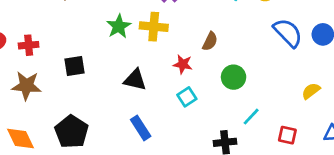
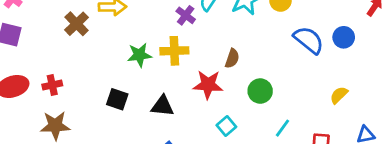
green star: (119, 26) -> (139, 55), turned 30
red star: (183, 64) -> (208, 85), size x1.5
black square: (74, 66) -> (117, 99), moved, turned 35
cyan square: (187, 97) -> (226, 126), moved

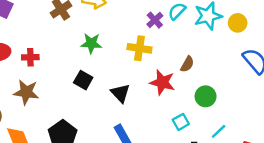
green star: (139, 55) -> (91, 43), moved
black triangle: (162, 106) -> (120, 93), turned 30
cyan square: (226, 126) -> (181, 122), moved

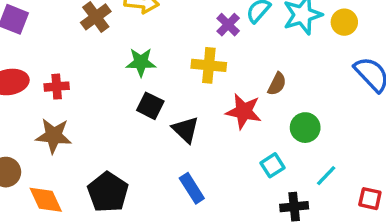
black square: (83, 80) -> (150, 106), moved

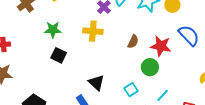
red star: (244, 111) -> (161, 46), moved
black triangle: (186, 130) -> (96, 83), moved

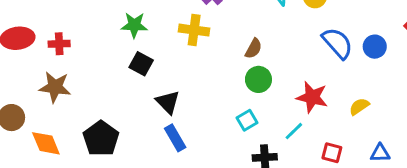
red star: (161, 46) -> (312, 97), moved
green circle: (150, 67) -> (258, 79), moved
black triangle: (96, 83) -> (168, 102), moved

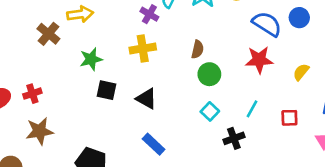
red star: (312, 97) -> (259, 60), moved
black triangle: (168, 102) -> (146, 99), moved

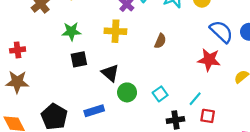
green circle: (209, 74) -> (127, 92), moved
black square: (107, 90) -> (79, 59), turned -35
red square: (289, 118) -> (208, 116), moved
blue rectangle: (154, 144) -> (94, 111), moved, turned -72

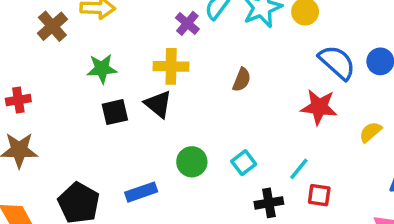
black triangle: (110, 73) -> (158, 104), moved

